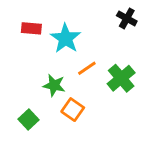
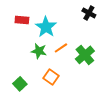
green star: (54, 85) -> (39, 51), moved

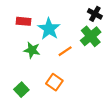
green star: (39, 51) -> (32, 50), moved
green cross: (85, 55) -> (91, 36), moved

